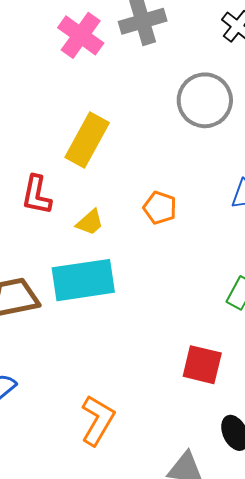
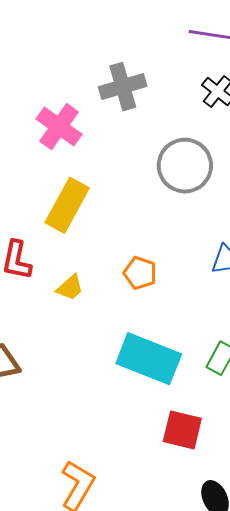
pink cross: (81, 35) -> (59, 127), moved
cyan rectangle: (83, 280) -> (149, 359), moved, turned 30

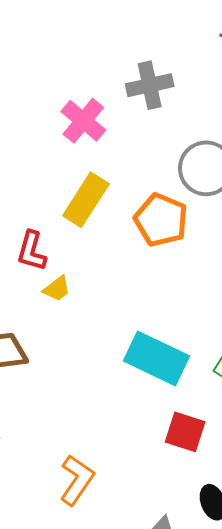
orange pentagon: (140, 273) -> (161, 220), moved, size x1.6
yellow trapezoid: (70, 288) -> (57, 289), moved

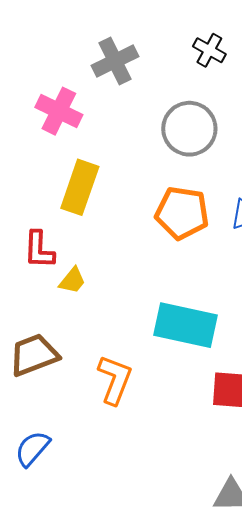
orange pentagon: (161, 220) -> (182, 213), moved
orange L-shape: (77, 480) -> (115, 380), moved

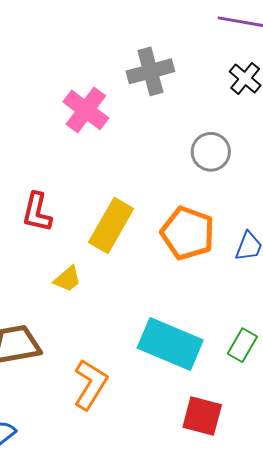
gray circle: (189, 129) -> (211, 152), size x0.7
yellow rectangle: (80, 187) -> (111, 226), moved
red L-shape: (39, 250) -> (37, 212), moved

